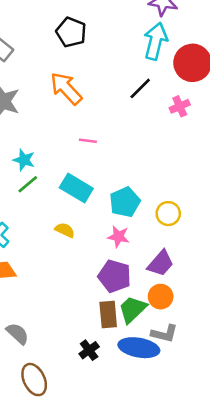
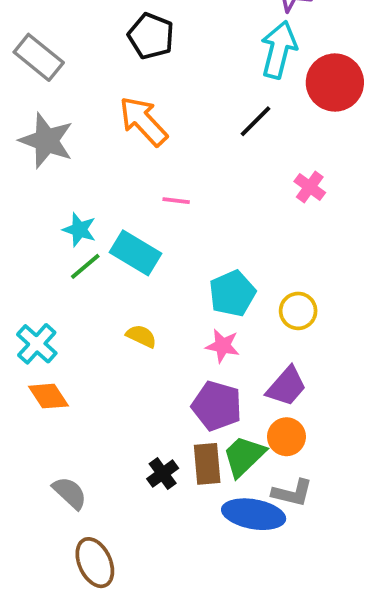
pink cross: (180, 106) -> (310, 187), moved, turned -30
cyan rectangle: (76, 188) -> (136, 253), moved
black cross: (89, 350) -> (163, 474), moved

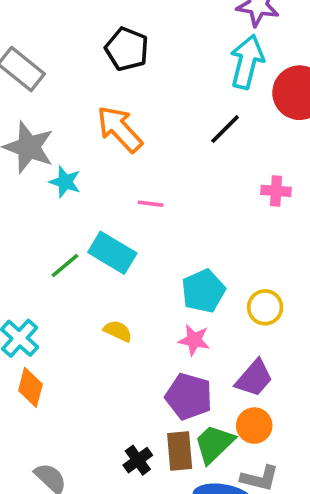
pink cross: (310, 187) -> (276, 191), turned -32
cyan star: (79, 230) -> (65, 182), moved
orange diamond: (48, 396) -> (30, 387), turned 48

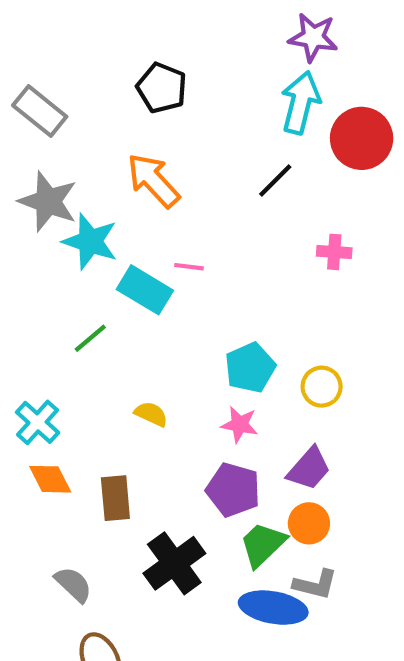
cyan star: (65, 182) -> (90, 241), size x1.5
cyan rectangle: (112, 253) -> (145, 290), moved
orange diamond: (30, 387) -> (50, 479), turned -42
brown rectangle: (180, 451) -> (115, 498), moved
black cross: (138, 460) -> (174, 563), size x1.8

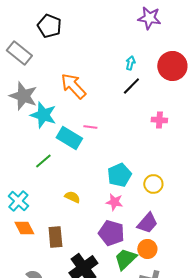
black pentagon: (162, 88) -> (49, 26), moved
cyan arrow: (301, 103) -> (130, 63), moved, size x0.5

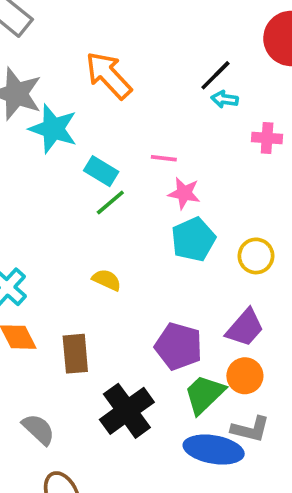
cyan arrow: (130, 63) -> (225, 99), moved, turned -96
pink line: (90, 127) -> (164, 158), moved
cyan rectangle: (69, 138) -> (101, 171), size x0.7
green line: (43, 161) -> (110, 202), moved
pink star: (114, 202) -> (184, 193), moved

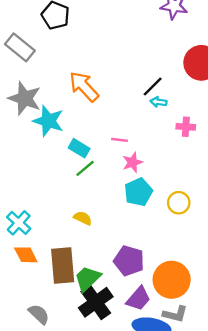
pink star: (184, 193) -> (132, 162), turned -30
purple trapezoid: (245, 328) -> (138, 299), moved
brown rectangle: (75, 354) -> (63, 266), size x1.4
orange circle: (245, 376) -> (172, 280), size x1.6
green trapezoid: (204, 394) -> (87, 279), moved

